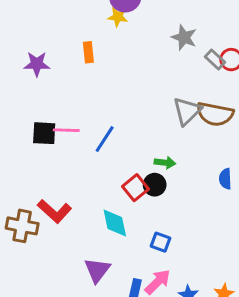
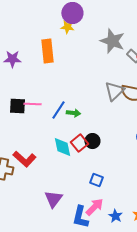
gray star: (184, 37) -> (112, 41), size x1.4
orange rectangle: (88, 52) -> (47, 51), size x1.6
green arrow: (165, 163) -> (73, 113), moved
cyan diamond: (115, 223) -> (62, 147), moved

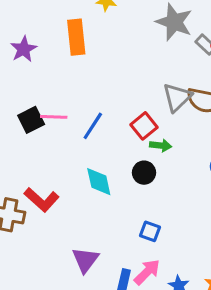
purple star: (12, 59) -> (24, 49), turned -30
black square: (17, 106) -> (31, 120), turned -30
green arrow: (73, 113) -> (161, 145), moved
red square: (79, 143) -> (144, 126), moved

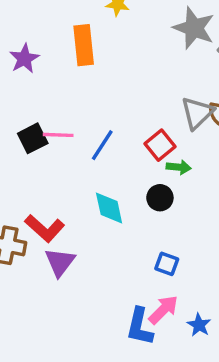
purple triangle: (85, 260) -> (60, 262), moved

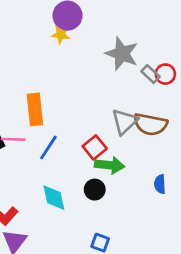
orange rectangle: (84, 45) -> (35, 109), moved
green arrow: (179, 167) -> (110, 165), size x1.5

